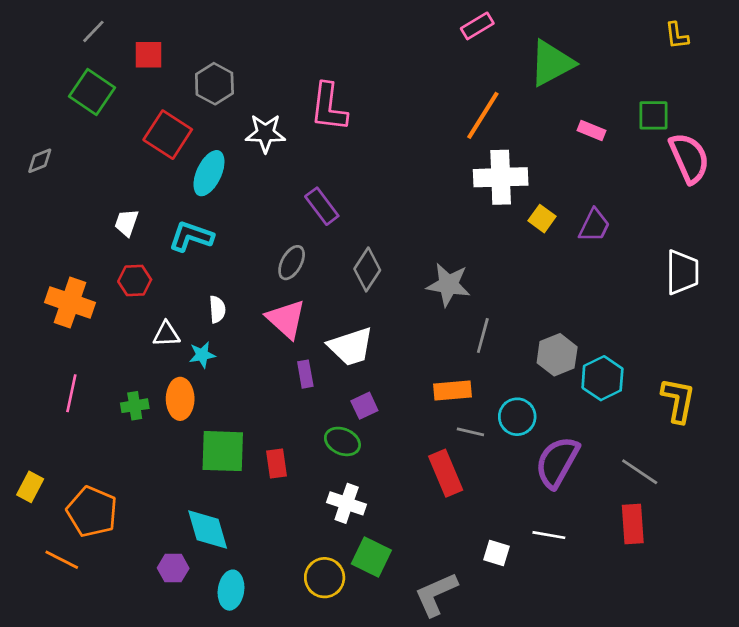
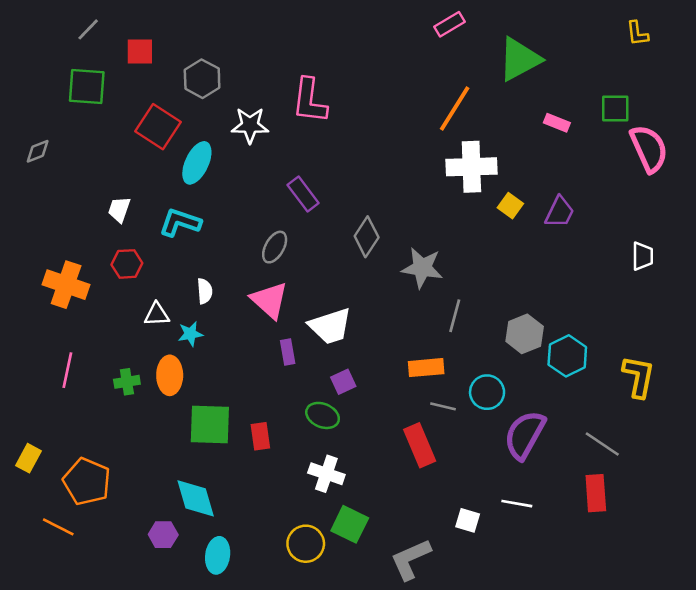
green square: (92, 92) -> (87, 86), turned -30
gray diamond: (367, 269) -> (367, 237), moved
white trapezoid: (682, 272) -> (642, 256), size x0.7

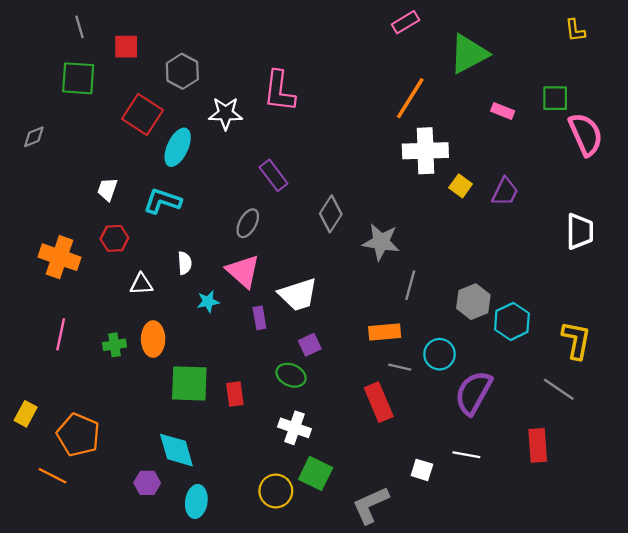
gray line: (88, 29) -> (79, 27), turned -60
white trapezoid: (642, 256) -> (580, 231), size x1.4
cyan star: (190, 334) -> (208, 302), moved
gray line: (602, 444) -> (559, 389), moved

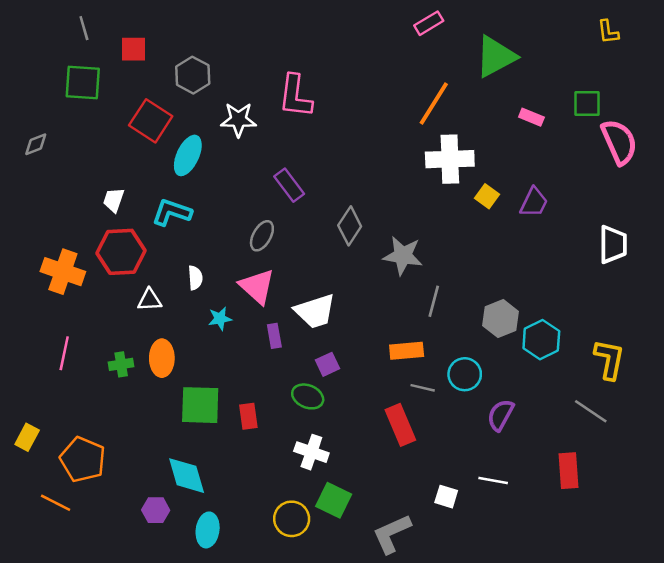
red hexagon: (114, 238) -> (121, 252), size x1.6
purple semicircle: (473, 393) -> (501, 415), size x0.7

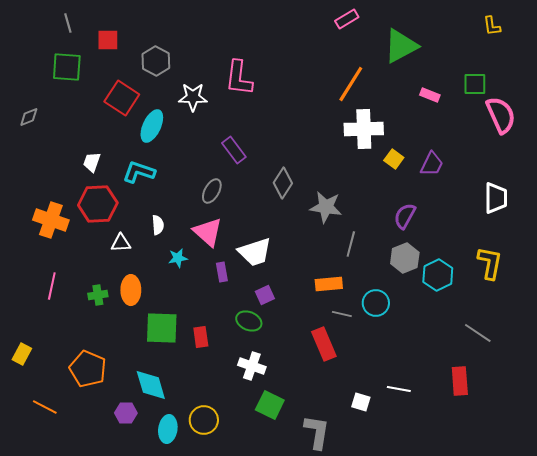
yellow L-shape: (609, 359) -> (490, 263), moved
purple semicircle: (501, 415) -> (405, 216), moved
orange pentagon: (83, 459) -> (88, 369), moved
yellow circle: (292, 519) -> (204, 420), moved
gray L-shape: (392, 534) -> (317, 432), turned 123

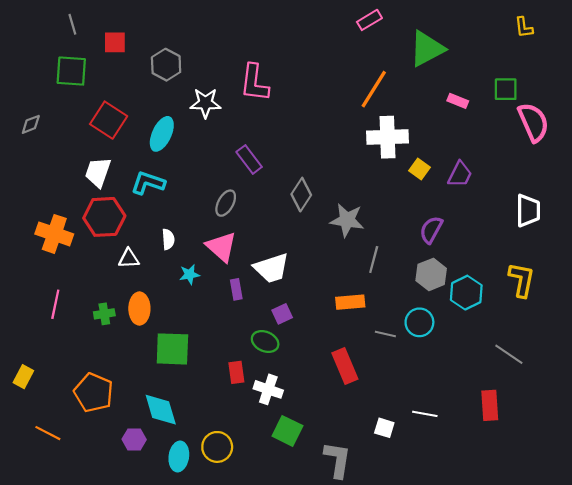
red square: (122, 98) -> (109, 120), moved
white trapezoid: (92, 162) -> (98, 172), size x1.4
cyan circle: (376, 303) -> (419, 322), moved
gray line: (342, 314) -> (385, 334), moved
red rectangle: (201, 337) -> (236, 372), moved

